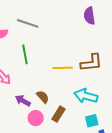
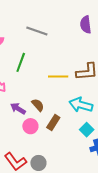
gray line: (28, 23) -> (37, 31), moved
green line: (25, 54) -> (21, 62), turned 30
cyan square: (92, 121) -> (87, 130), turned -32

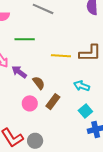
green line: (21, 62) -> (25, 39), turned 66
cyan arrow: (81, 105) -> (82, 86), size x0.7
purple arrow: (18, 109) -> (19, 72), moved

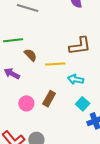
yellow line: (61, 56) -> (55, 64), moved
brown semicircle: (39, 83) -> (30, 55), moved

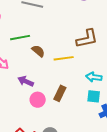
purple arrow: (12, 74) -> (26, 81), moved
cyan arrow: (76, 79) -> (94, 77), moved
cyan square: (83, 104) -> (94, 96), turned -32

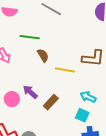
purple arrow: (26, 81) -> (30, 92), moved
pink circle: (38, 100) -> (12, 99), moved

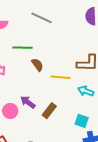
cyan arrow: (88, 97) -> (86, 91), moved

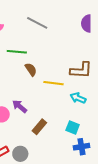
brown rectangle: (49, 111) -> (39, 127), moved

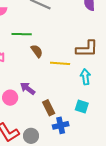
cyan arrow: (78, 98) -> (85, 77), turned 63
brown rectangle: (39, 127) -> (49, 108), turned -63
blue cross: (81, 147) -> (61, 125), moved

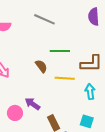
green line: (22, 34) -> (60, 51), moved

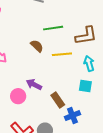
cyan square: (87, 121) -> (85, 86), moved

